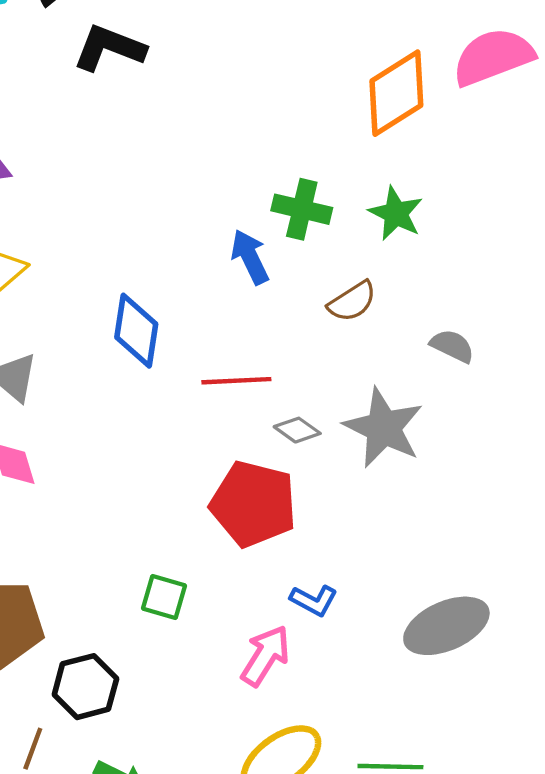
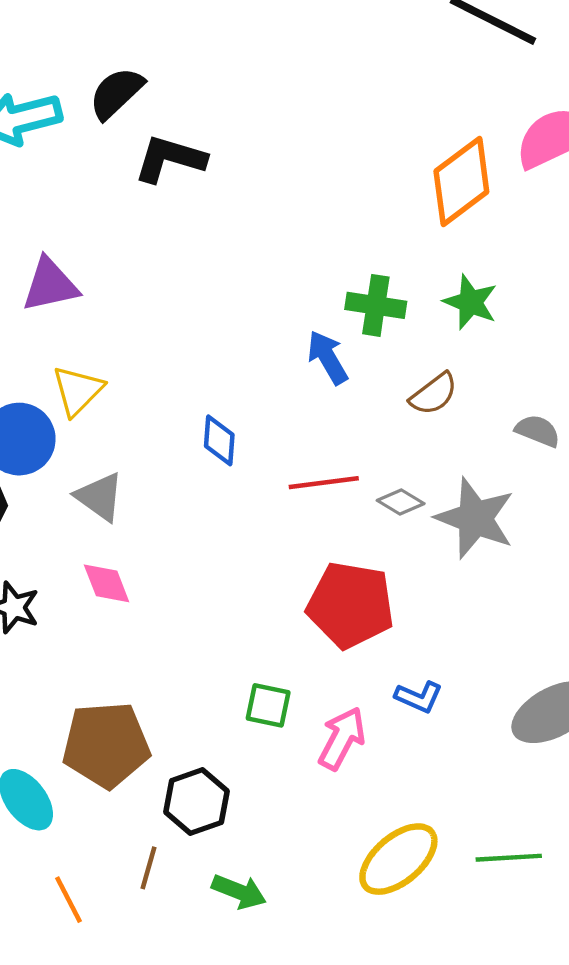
blue diamond: (136, 331) -> (219, 440), size x0.7
gray diamond: (297, 430) -> (401, 502), moved
pink arrow: (265, 656) -> (342, 738), moved

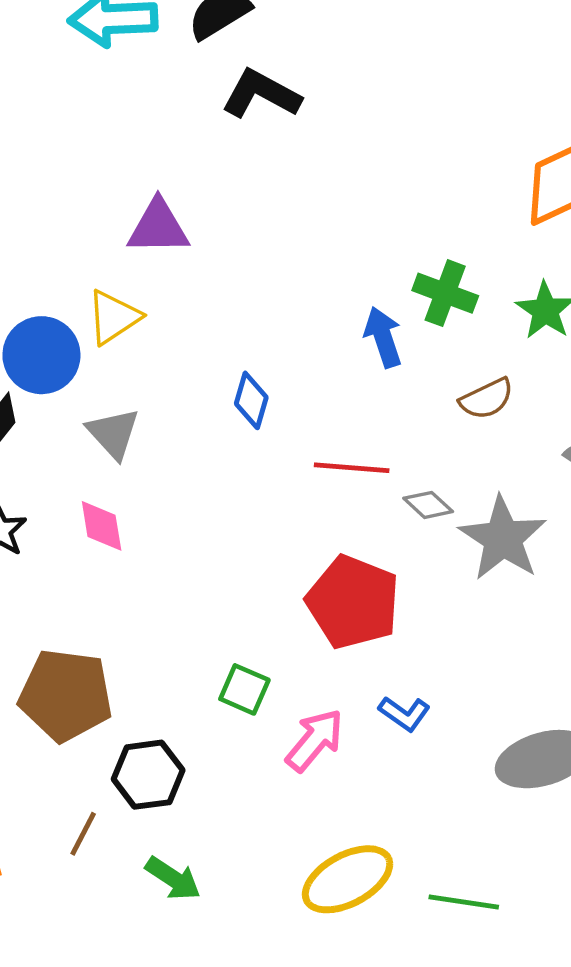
purple triangle: (50, 285) -> (158, 227), moved

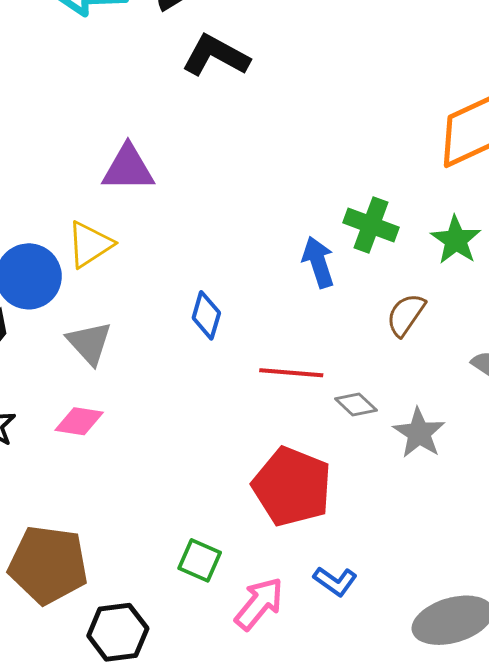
brown semicircle: (487, 399) -> (406, 315), turned 150
pink diamond: (102, 526) -> (79, 421), turned -72
gray star: (503, 538) -> (419, 433), size x0.7

